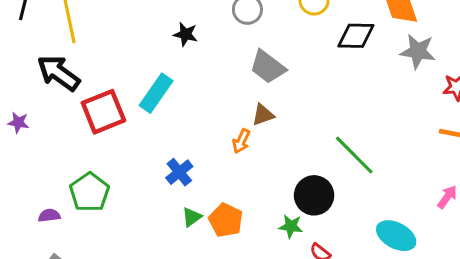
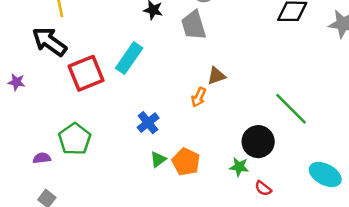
gray trapezoid: (268, 67) -> (194, 25), moved, turned 36

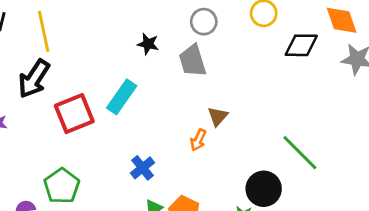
black arrow: (49, 42) -> (34, 79), turned -93
brown triangle: (216, 76) -> (218, 116), turned -30

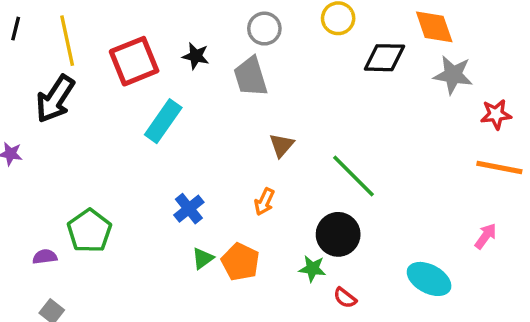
red square: (74, 114) -> (134, 61), moved
orange arrow: (198, 140) -> (264, 202), moved
green line: (300, 153) -> (354, 176), moved

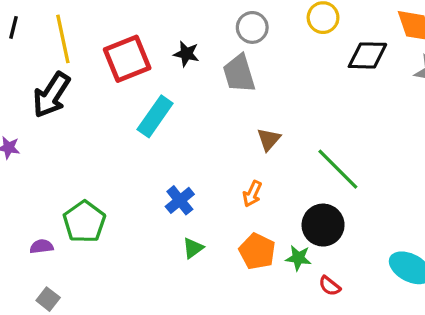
orange pentagon: (240, 262) -> (257, 251), moved

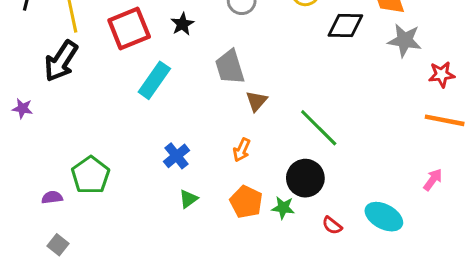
black star: (186, 54) -> (182, 24), turned 30
gray trapezoid: (239, 74) -> (230, 67), moved
red semicircle: (330, 286) -> (332, 226), moved

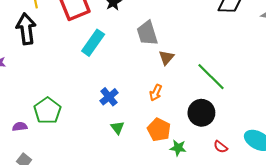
black arrow: (61, 61) -> (26, 29), turned 140
green triangle: (188, 199) -> (118, 128), turned -32
green star: (283, 208) -> (178, 148), moved

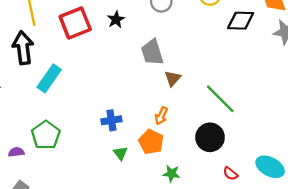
cyan rectangle: (93, 43) -> (49, 78), moved
blue cross: (109, 97) -> (111, 120), turned 30
orange pentagon: (159, 130) -> (151, 142), moved
green star: (178, 148) -> (171, 174), moved

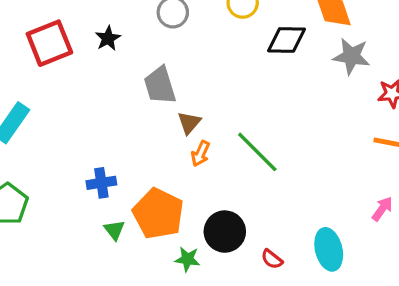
orange arrow: (161, 116) -> (200, 154), moved
black circle: (210, 137) -> (225, 232), moved
orange pentagon: (151, 142) -> (158, 214), size x1.4
cyan ellipse: (270, 167) -> (329, 249), turned 48

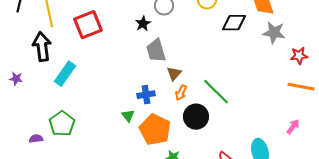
black star: (108, 38) -> (143, 24), moved
blue cross: (101, 183) -> (146, 95), moved
green triangle: (114, 230) -> (128, 116), moved
black circle: (225, 232) -> (196, 117), moved

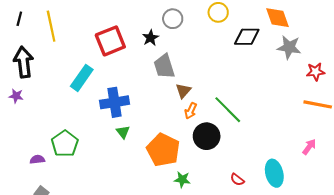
red square: (88, 25) -> (110, 41), moved
black arrow: (42, 47) -> (24, 62), moved
cyan rectangle: (65, 74) -> (82, 78), moved
blue cross: (146, 95) -> (115, 102), moved, size x1.5
green triangle: (128, 116) -> (123, 132), moved

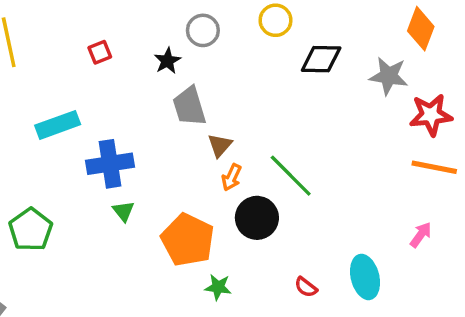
orange diamond: (277, 18) -> (421, 29), moved, turned 40
red square: (110, 41) -> (100, 52), moved, size x0.5
red star: (316, 72) -> (431, 115), size x1.4
cyan rectangle: (82, 78) -> (58, 125), turned 35

